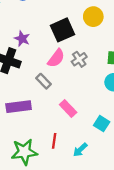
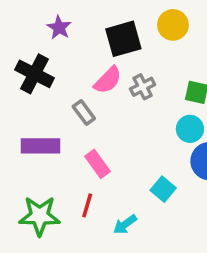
purple star: (22, 39) -> (59, 28), moved
pink rectangle: (68, 109) -> (98, 164), moved

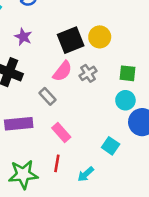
yellow circle: (173, 25) -> (100, 37), moved

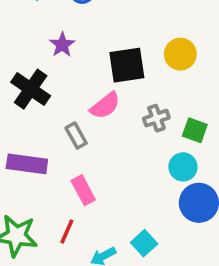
yellow circle: (100, 37) -> (180, 54), moved
gray cross: (88, 73) -> (156, 118), moved
cyan square: (111, 146) -> (144, 243), moved

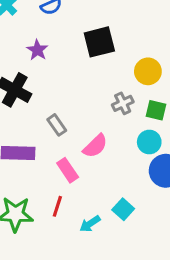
yellow circle: (180, 54) -> (148, 71), moved
black square: (127, 65) -> (99, 42), moved
pink semicircle: (105, 106) -> (95, 146), moved

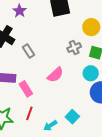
gray rectangle: (57, 125) -> (29, 51), moved
pink rectangle: (68, 170) -> (26, 89), moved

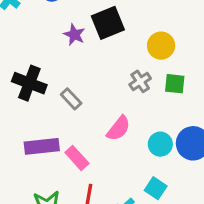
purple star: (20, 11) -> (74, 35), moved
cyan circle: (91, 73) -> (160, 144), moved

